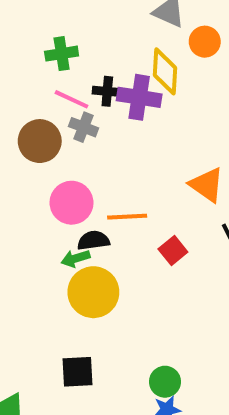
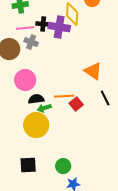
pink line: (72, 99) -> (25, 28), turned -30
orange line: (127, 217) -> (64, 96), moved
green arrow: (75, 258) -> (44, 108), moved
green circle: (165, 382) -> (63, 166), moved

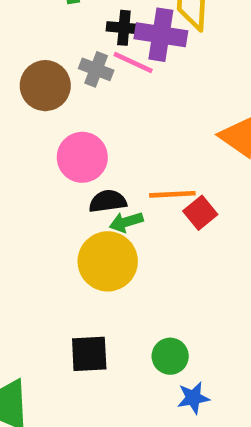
pink line: (25, 28) -> (133, 62), moved, turned 30

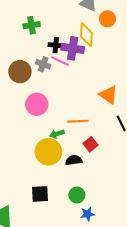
black semicircle: (108, 201) -> (74, 160), moved
red square: (200, 213) -> (91, 144), moved

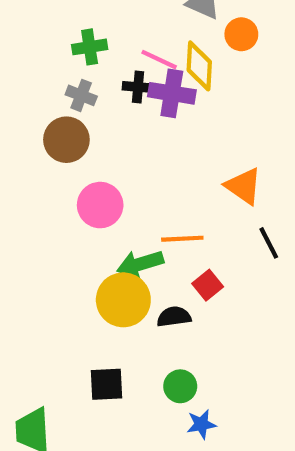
pink line: (60, 61) -> (159, 60), moved
gray cross: (43, 64) -> (81, 95), moved
green arrow: (57, 134) -> (140, 264), size x1.5

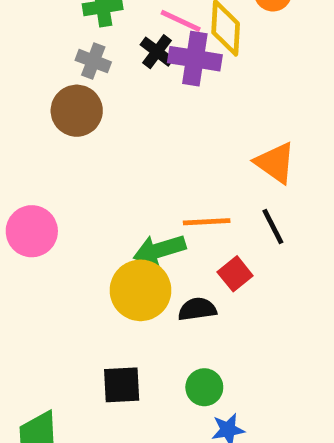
black cross: (138, 87) -> (157, 52), turned 32
pink circle: (100, 205) -> (32, 231), moved
black line: (269, 243) -> (273, 227), moved

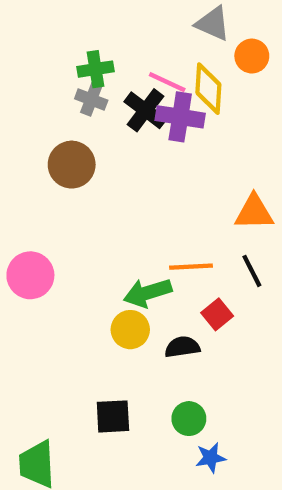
black cross: (157, 52) -> (145, 110), size x1.4
gray cross: (93, 61) -> (91, 99), moved
orange triangle: (275, 163) -> (254, 212), turned -36
yellow circle: (141, 290) -> (130, 330), size x0.7

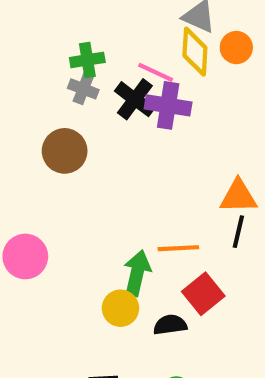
yellow diamond: (208, 89) -> (195, 52), moved
black line: (252, 271) -> (238, 232), moved, turned 40
green arrow: (148, 293) -> (137, 273), turned 120
red square: (217, 314) -> (203, 294), size x1.4

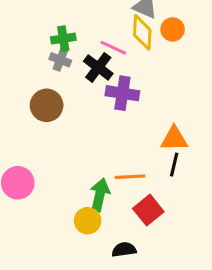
purple cross: (168, 105) -> (122, 93), moved
black semicircle: (170, 325) -> (124, 250), moved

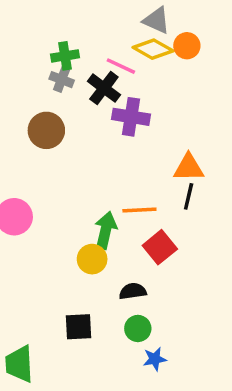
yellow diamond: (142, 32) -> (153, 49), turned -64

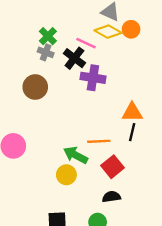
green cross: (65, 56) -> (48, 36), turned -36
green arrow: (106, 230) -> (76, 155), turned -75
black semicircle: (133, 291) -> (111, 197), moved

